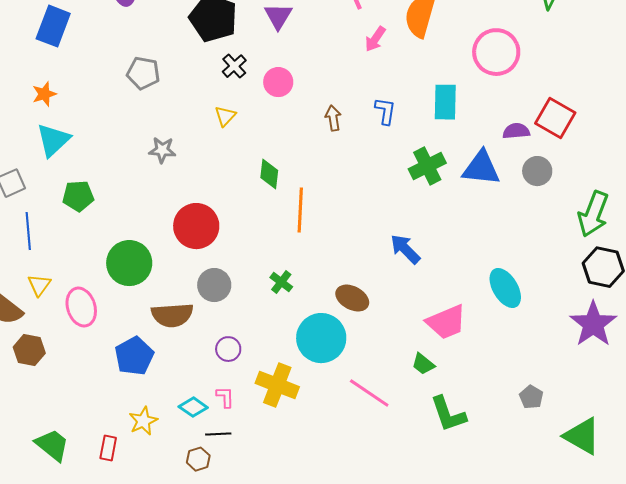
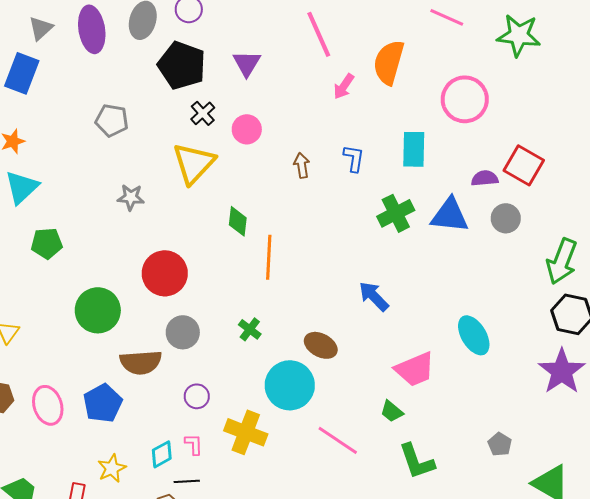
yellow triangle: (225, 116) -> (194, 163), size x2.0
pink ellipse: (81, 307) -> (48, 405), moved
cyan diamond: (193, 407) -> (162, 454), turned -64

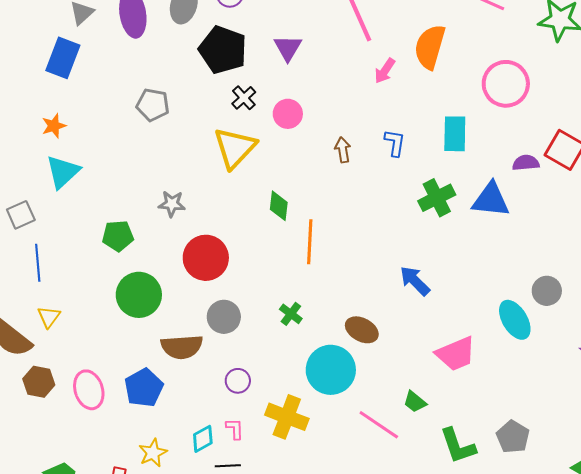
gray star: (131, 197) -> (172, 204), moved
gray circle: (506, 218) -> (547, 291), moved
green pentagon: (47, 243) -> (118, 236), moved
green trapezoid: (392, 411) -> (415, 402), moved
gray pentagon: (500, 444) -> (513, 437), moved, size x1.4

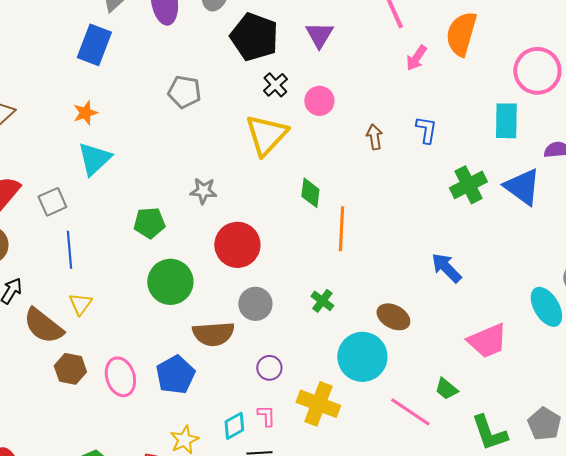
cyan rectangle: (455, 134) -> (506, 121), moved
blue triangle: (491, 200) -> (522, 187), turned 30

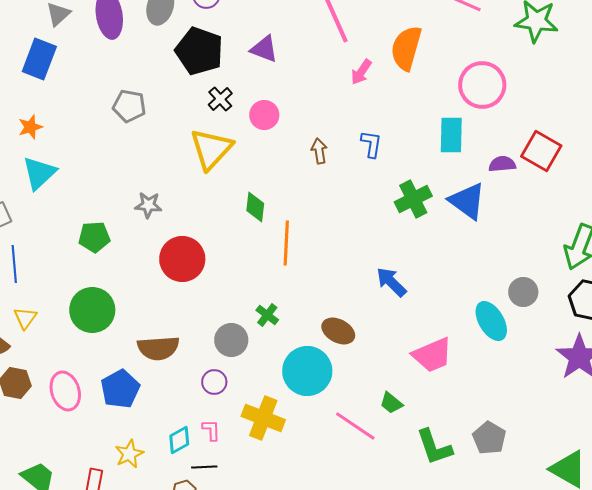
purple triangle: (319, 35) -> (264, 49), turned -40
green circle: (170, 282) -> (92, 310), moved
gray circle: (255, 304) -> (231, 340), moved

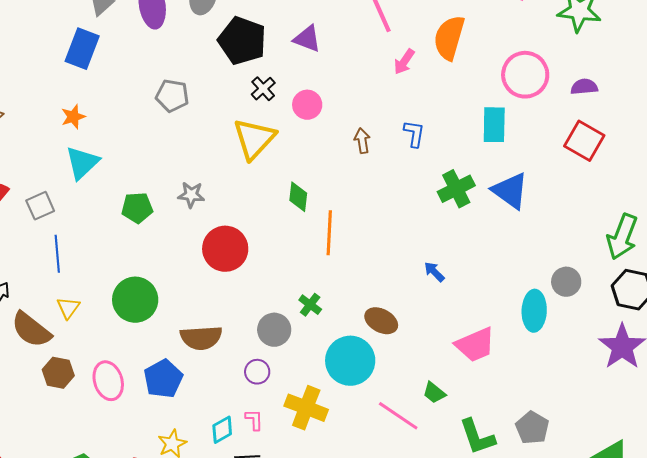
purple semicircle: (502, 164) -> (584, 87), moved
green pentagon: (94, 237) -> (137, 208), moved
blue arrow: (391, 282) -> (434, 272), size x0.7
cyan ellipse: (491, 321) -> (534, 311), turned 33

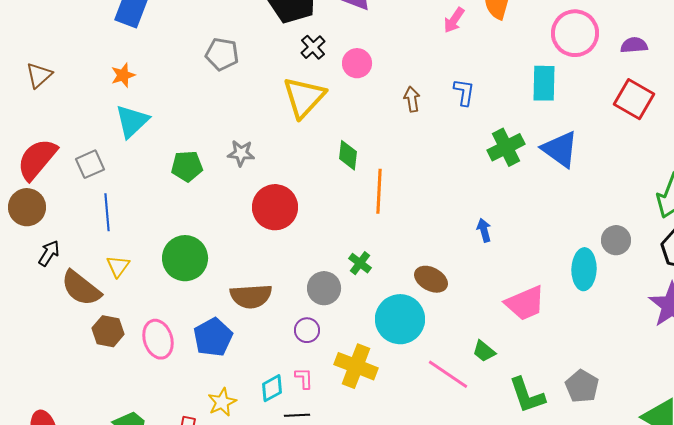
blue arrow: (434, 272) -> (484, 230), turned 30

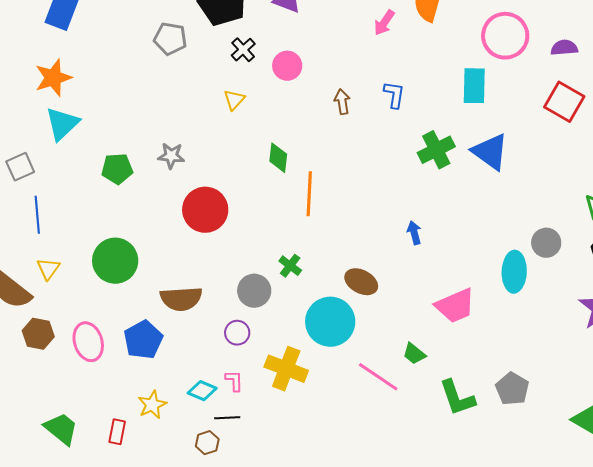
gray pentagon: (222, 54) -> (170, 39), moved
orange star: (123, 75) -> (53, 78), size x1.5
yellow triangle: (304, 97) -> (234, 100), size x0.5
cyan diamond: (272, 388) -> (202, 391), turned 52

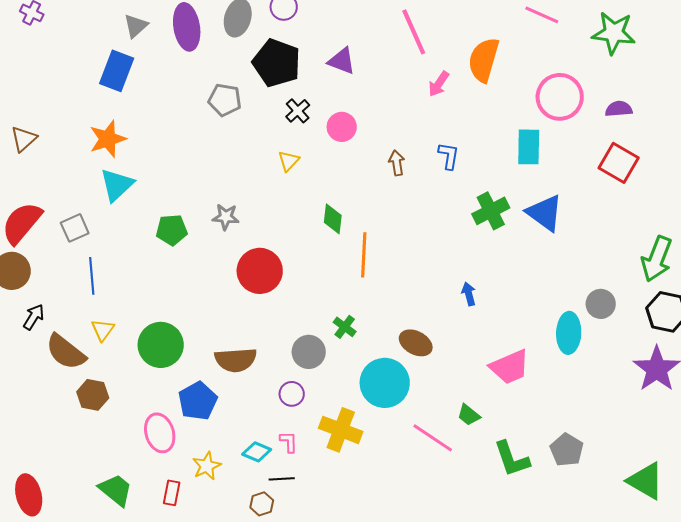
green circle: (115, 261) -> (161, 345), moved
pink ellipse: (88, 342) -> (160, 433), moved

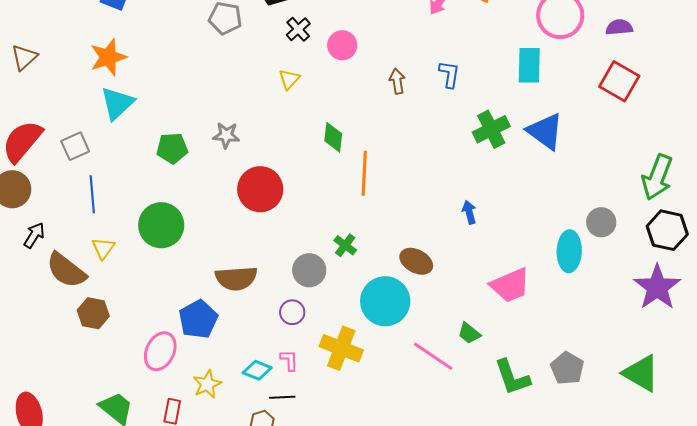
green circle: (161, 345) -> (161, 225), moved
pink ellipse: (160, 433) -> (160, 351), turned 42
green triangle: (646, 481) -> (641, 373), moved

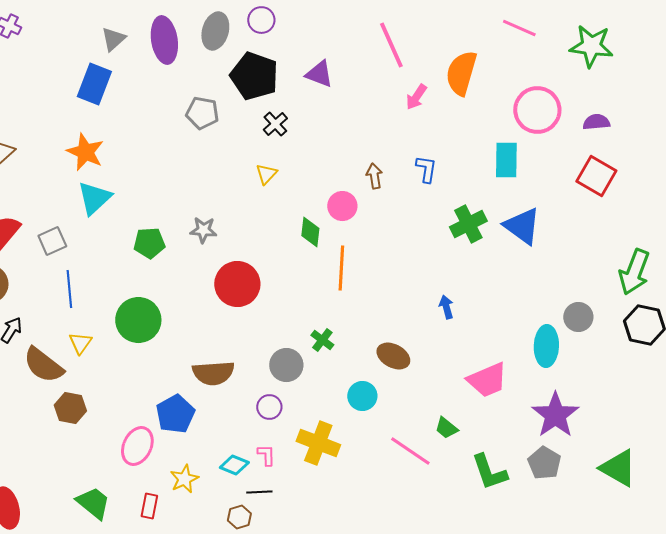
pink circle: (342, 45) -> (342, 206), moved
orange star: (108, 57) -> (85, 152), turned -30
purple star: (657, 287) -> (555, 415), moved
cyan circle: (385, 301) -> (362, 396), size x0.6

